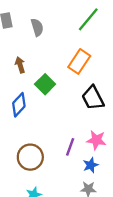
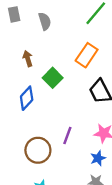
purple line: (70, 147) -> (67, 136), moved

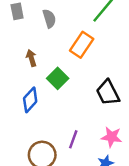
orange rectangle: (87, 55) -> (82, 45), moved

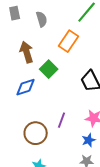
brown arrow: (31, 58) -> (27, 52), size x1.5
blue diamond: (30, 100) -> (26, 87), turned 30

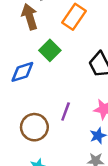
brown arrow: (27, 52) -> (30, 17), moved

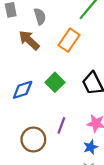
brown arrow: (30, 17) -> (29, 40), turned -30
green square: (50, 50) -> (55, 82), moved

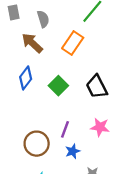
blue diamond: (23, 90) -> (26, 78), moved, turned -35
blue star: (91, 147) -> (73, 151), moved

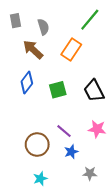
green square: (58, 86) -> (58, 90), turned 30
purple line: (65, 129) -> (64, 131), turned -70

